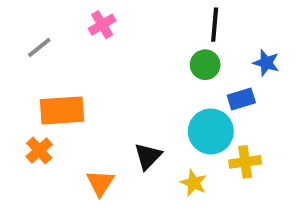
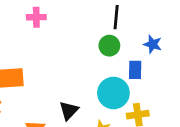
pink cross: (102, 25) -> (36, 17), turned 30
blue rectangle: (241, 99) -> (135, 70), turned -72

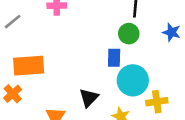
blue rectangle: (135, 70) -> (114, 58), moved

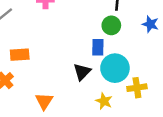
orange rectangle: (29, 66) -> (20, 55), size x0.7
black triangle: (89, 98) -> (82, 72), moved

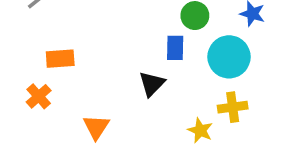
cyan circle: (115, 68) -> (229, 57), moved
yellow star: (104, 101) -> (200, 130), moved

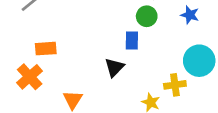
cyan circle: (229, 57) -> (199, 61), moved
orange cross: (39, 96) -> (30, 77), size x1.4

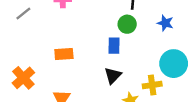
orange rectangle: (46, 49) -> (64, 54), moved
black triangle: (114, 67) -> (113, 75), moved

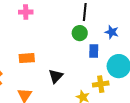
blue rectangle: (114, 46) -> (94, 51), moved
black triangle: (113, 75) -> (56, 76), moved

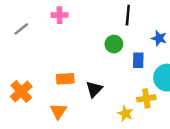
green circle: (80, 33) -> (114, 44), moved
orange rectangle: (27, 58) -> (65, 79), moved

